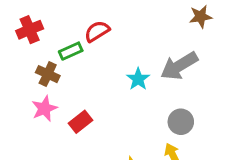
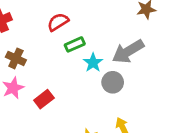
green rectangle: (71, 51) -> (75, 44), moved
gray circle: (181, 122) -> (113, 82), moved

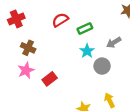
green rectangle: (75, 44) -> (85, 29), moved
gray arrow: (128, 51) -> (114, 42), size x0.6

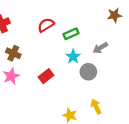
red rectangle: (50, 79) -> (46, 76), moved

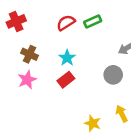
green rectangle: (71, 34) -> (93, 21), moved
cyan star: (73, 57) -> (67, 58), moved

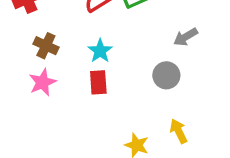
red rectangle: (66, 80) -> (98, 82), turned -56

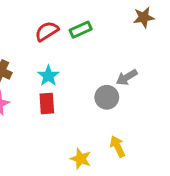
gray arrow: (186, 37) -> (127, 77), moved

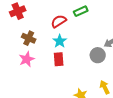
red semicircle: (47, 31) -> (59, 21), moved

